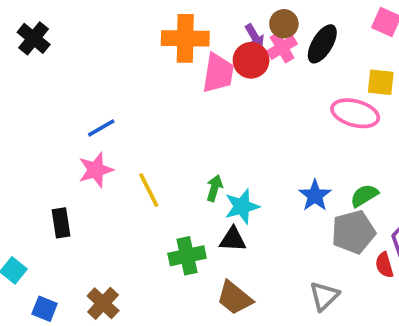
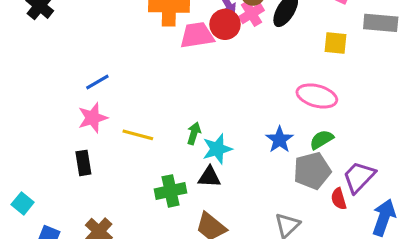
pink trapezoid: (218, 73) -> (197, 35), turned -108
pink ellipse: (355, 113) -> (317, 96), moved
yellow line: (149, 190) -> (138, 135), turned -48
black rectangle: (61, 223) -> (83, 163), moved

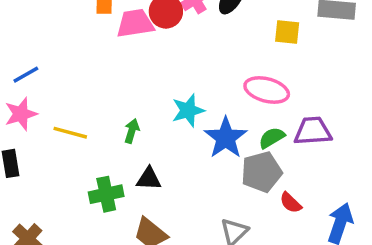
blue star: (280, 140) -> (226, 138), size x1.4
cyan star: (217, 149) -> (188, 110), moved
purple trapezoid: (359, 177) -> (313, 131), moved, turned 42
red semicircle: (339, 199) -> (291, 203), turned -30

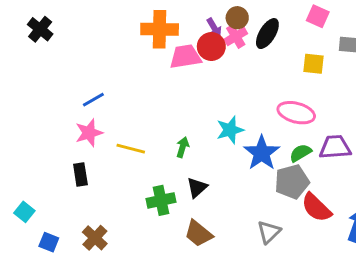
black triangle: (149, 179) -> (197, 187), turned -45
red semicircle: (291, 203) -> (316, 208), size x1.6

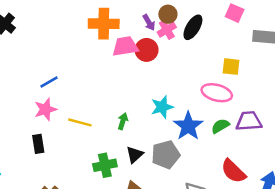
red circle: (211, 46) -> (147, 50), moved
yellow square: (313, 64) -> (231, 67), moved
gray pentagon: (292, 182) -> (166, 155), moved

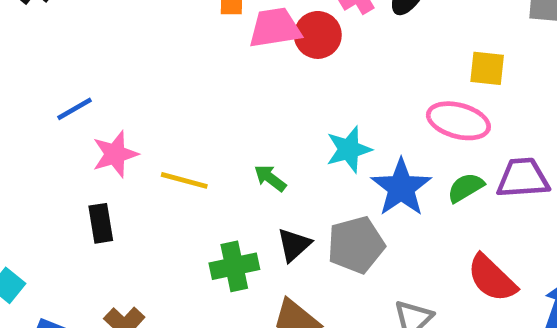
blue line: (49, 82) -> (75, 109), moved
green arrow: (123, 121) -> (270, 178), turned -70

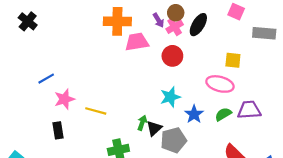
red circle: (318, 35) -> (172, 56), moved
green arrow: (270, 178) -> (142, 123), moved, turned 72
blue star: (401, 188) -> (194, 114), size x0.7
black triangle: (294, 245) -> (154, 128), moved

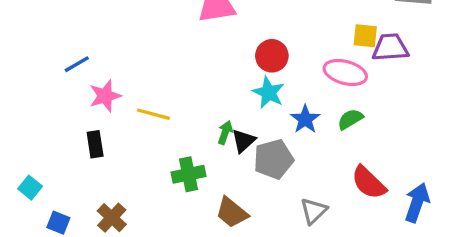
red circle: (172, 56) -> (272, 56), moved
cyan star: (170, 97) -> (269, 92), turned -30
purple trapezoid: (249, 110) -> (390, 47), moved

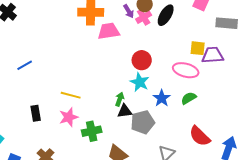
pink star: (105, 96) -> (69, 117), moved
green arrow: (225, 133) -> (120, 99), moved
black triangle: (244, 141) -> (125, 111), turned 35

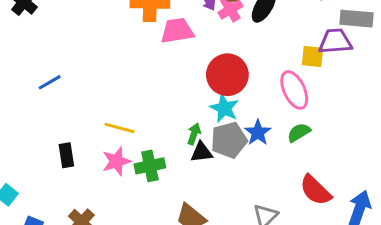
purple trapezoid: (213, 55) -> (335, 41), moved
red circle: (142, 60) -> (227, 75), size x1.4
pink ellipse: (186, 70) -> (294, 90), turned 50
gray pentagon: (143, 122) -> (229, 140), moved
green cross: (92, 131) -> (150, 166), moved

